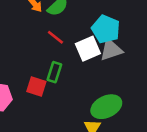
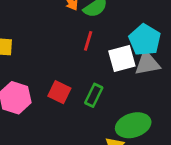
red line: (55, 37) -> (88, 41), turned 60
green rectangle: (54, 72) -> (94, 95), moved

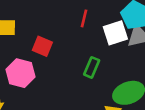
red square: (59, 92) -> (42, 46), moved

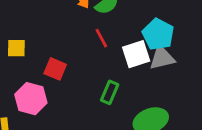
red line: (84, 18) -> (101, 38), turned -42

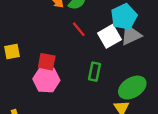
cyan pentagon: (158, 34) -> (124, 17), turned 30
pink hexagon: (31, 99) -> (46, 80), moved

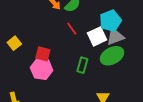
yellow square: (12, 51) -> (14, 43), turned -32
green ellipse: (132, 88) -> (112, 56), moved

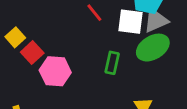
white square: (97, 36) -> (131, 22), turned 36
red square: (43, 54) -> (32, 53), moved, turned 35

